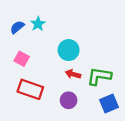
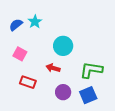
red arrow: (73, 74) -> (53, 68), moved
red rectangle: (30, 89) -> (28, 82), size x0.7
blue square: (109, 104) -> (88, 95), moved

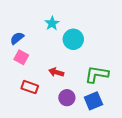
cyan star: (35, 22) -> (52, 23), moved
blue semicircle: (16, 25) -> (17, 38), moved
cyan circle: (63, 46) -> (73, 39), moved

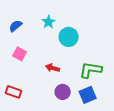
blue semicircle: (17, 38) -> (16, 26), moved
red rectangle: (30, 87) -> (14, 92), moved

